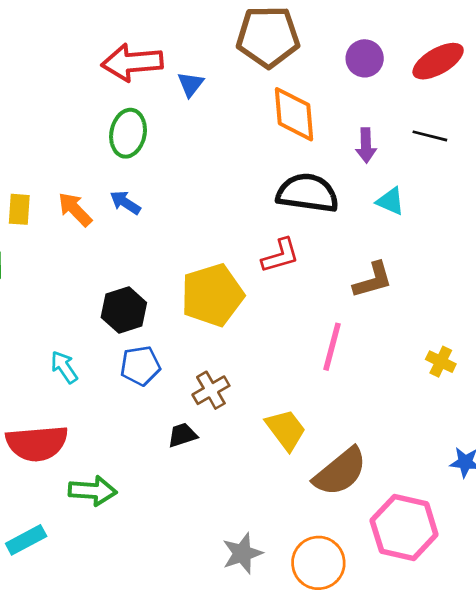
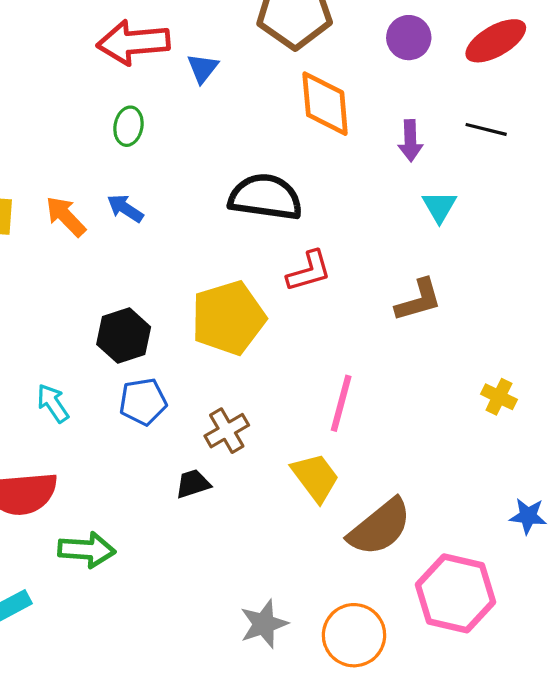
green ellipse: (128, 133) -> (128, 126), size x0.7
black semicircle: (307, 193) -> (265, 197), moved
cyan triangle: (390, 201) -> (439, 207), turned 36
pink line: (332, 347) -> (341, 403), moved

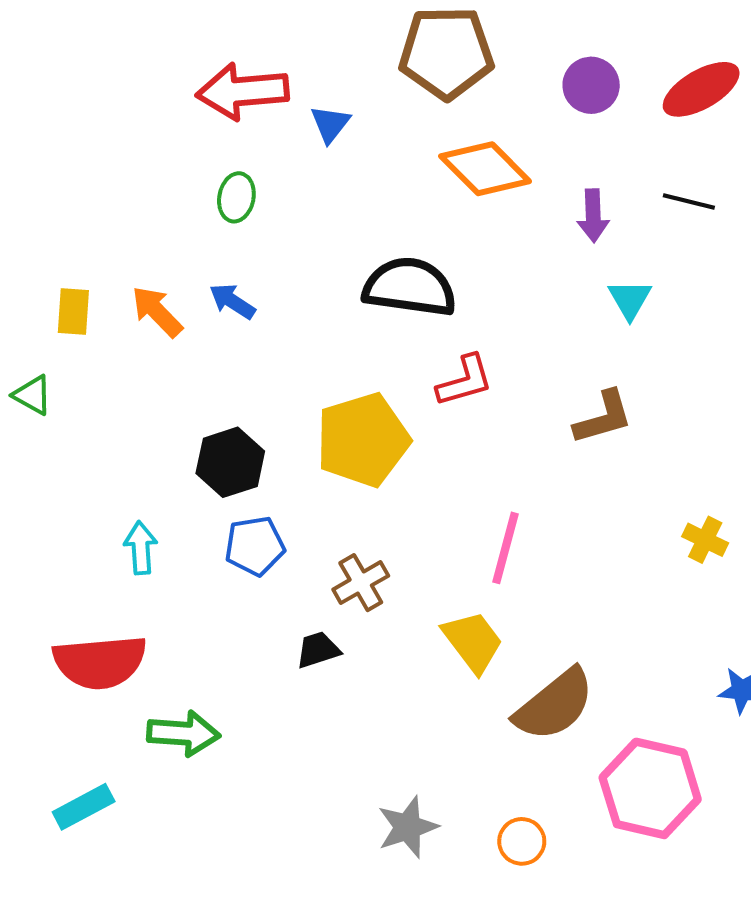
orange diamond: (325, 104) -> (485, 169), turned -40
cyan arrow: (53, 403) -> (141, 548), turned 30
orange circle: (354, 635) -> (522, 841), size x0.6

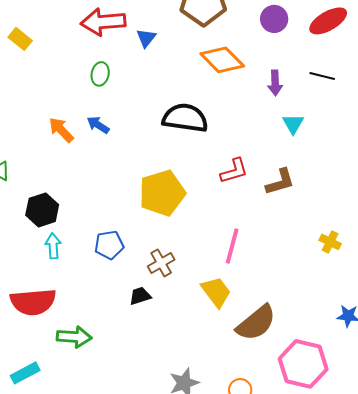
yellow rectangle: (73, 311) -> (20, 39), moved, turned -55
red L-shape: (465, 381) -> (234, 171), moved
black hexagon: (230, 462) -> (42, 210), moved

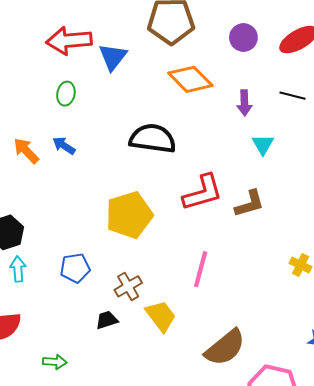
blue triangle: (146, 38) -> (113, 57), size x1.4
red L-shape: (234, 171) -> (203, 193), size x1.4
yellow trapezoid: (216, 292) -> (161, 316), moved
green arrow: (74, 337) -> (55, 362), moved, size x0.7

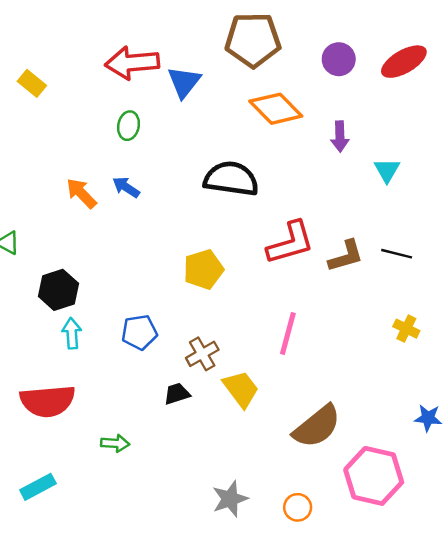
black line: (292, 96) -> (397, 254), moved
cyan triangle: (263, 145) -> (387, 170), moved
yellow pentagon: (129, 215) -> (203, 269), size x0.7

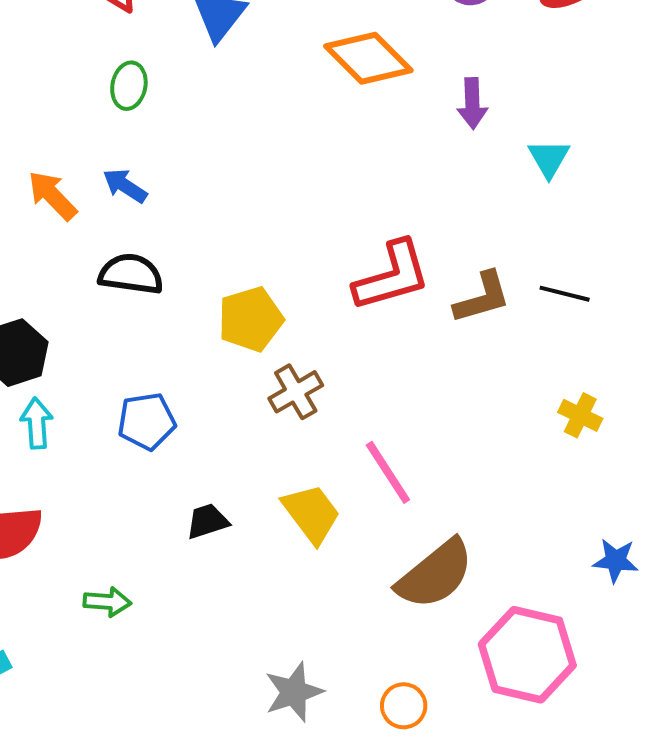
black semicircle: (231, 179) -> (131, 274), moved, size x0.7
pink line: (288, 333) -> (388, 472), moved, turned -48
brown cross: (202, 354) -> (296, 392), moved

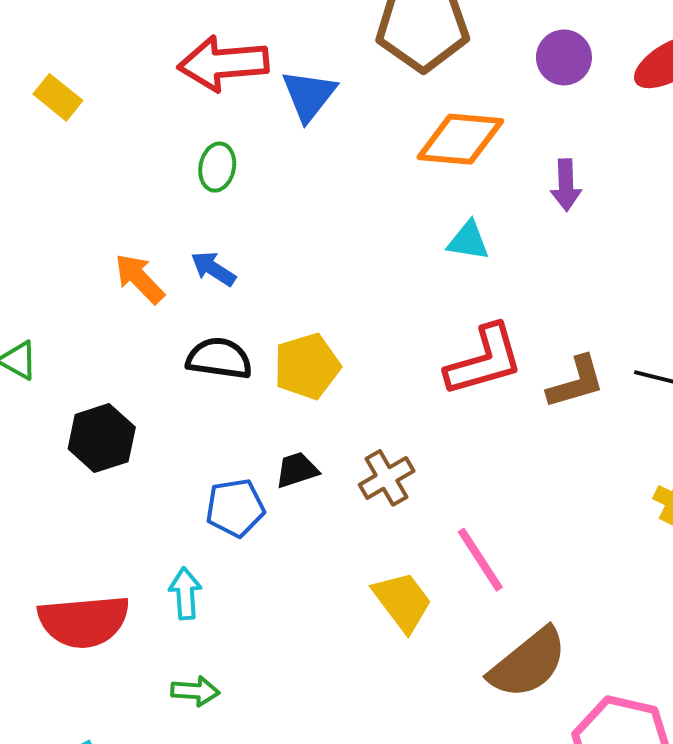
orange diamond: (368, 58) -> (460, 139), turned -40
cyan triangle: (549, 158) -> (468, 241), moved, turned -51
yellow pentagon: (251, 319) -> (307, 366), moved
cyan arrow: (37, 423) -> (185, 593), moved
black trapezoid: (207, 521) -> (297, 470), moved

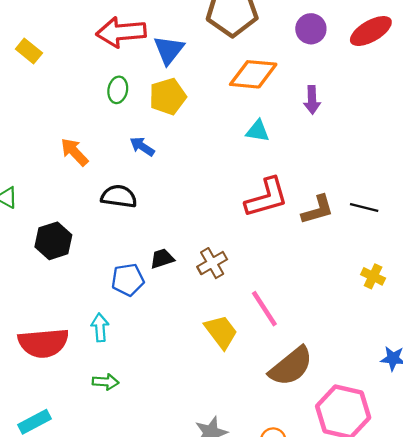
blue arrow: (213, 269) -> (142, 146), moved
yellow pentagon: (307, 366) -> (168, 97), moved

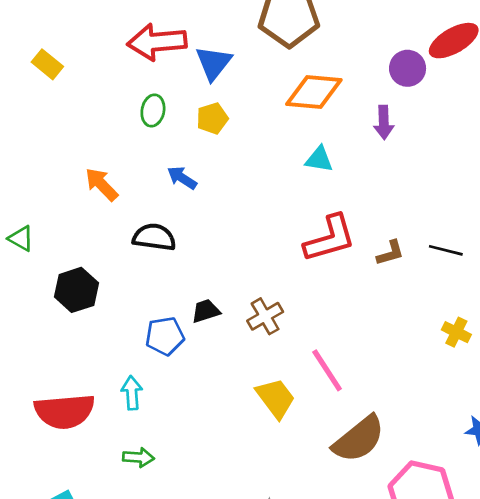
purple circle: (311, 29) -> (408, 68), moved
yellow pentagon: (168, 97) -> (212, 118), size x0.7
brown L-shape: (318, 210) -> (390, 253), size x0.7

